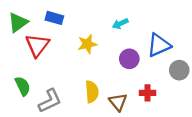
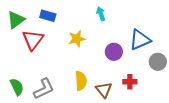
cyan arrow: (120, 24) -> (101, 14), moved, turned 96
green semicircle: (23, 86) -> (17, 87), moved

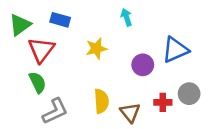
gray circle: (158, 62) -> (189, 94), moved
green semicircle: (17, 87) -> (38, 82), moved

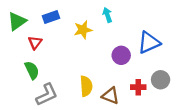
blue rectangle: (60, 20) -> (51, 17), turned -35
yellow star: (96, 49) -> (83, 30), moved
red triangle: (41, 50) -> (35, 43), size x0.6
brown triangle: (130, 112) -> (111, 96), turned -30

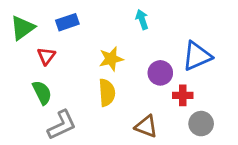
yellow star: (83, 30) -> (111, 59), moved
gray circle: (161, 80) -> (201, 124), moved
yellow semicircle: (86, 86) -> (107, 93), moved
red cross: (138, 87) -> (183, 95), moved

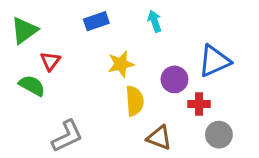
blue rectangle: (67, 22) -> (96, 21), moved
green semicircle: (42, 93) -> (32, 86), moved, turned -35
yellow semicircle: (107, 93) -> (135, 101), moved

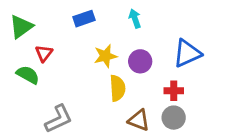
purple circle: (174, 79) -> (140, 61), moved
gray circle: (219, 135) -> (174, 118), moved

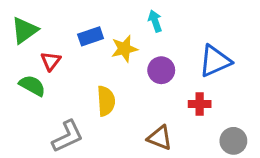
blue rectangle: (84, 19) -> (91, 36), moved
yellow star: (105, 56) -> (124, 49), moved
yellow semicircle: (117, 88) -> (106, 101), moved
gray circle: (174, 118) -> (233, 141), moved

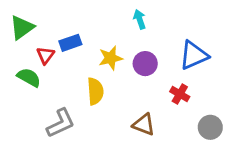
blue rectangle: (91, 36) -> (70, 43), moved
yellow star: (124, 49) -> (111, 58), moved
red cross: (200, 104) -> (180, 94), turned 30

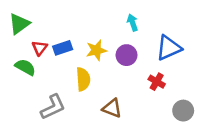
cyan arrow: (140, 19) -> (133, 23), moved
blue rectangle: (70, 43) -> (63, 48), moved
brown triangle: (144, 125) -> (112, 108), moved

